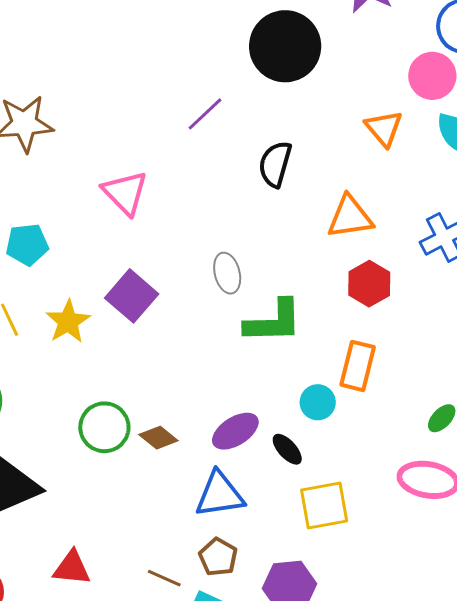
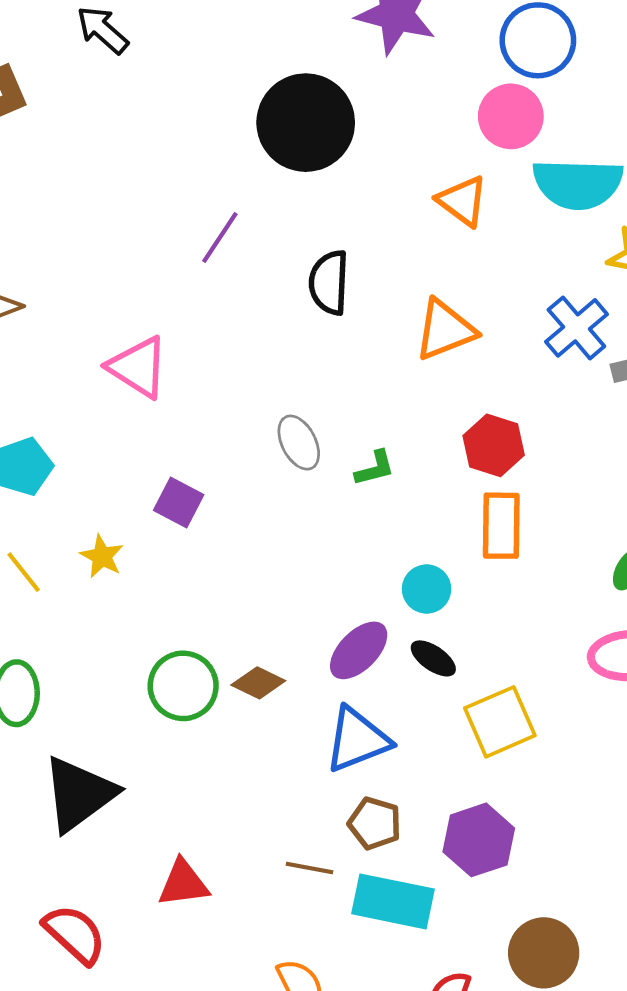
red hexagon: (369, 284) -> (494, 445), moved
purple square: (132, 296) -> (179, 503), size x0.7
yellow star: (68, 322) -> (102, 556), size x0.7
green L-shape: (273, 322) -> (375, 468), moved, size x0.5
cyan circle: (318, 402) -> (427, 589), moved

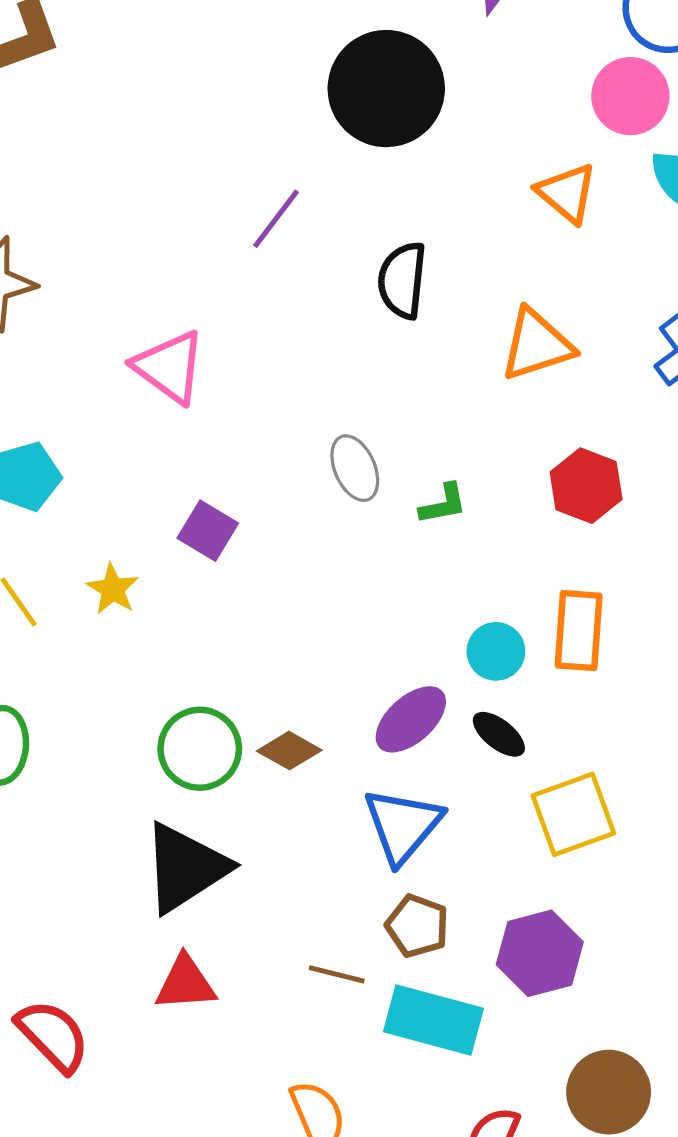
orange rectangle: (501, 526) -> (579, 631), moved
blue triangle: (357, 740) -> (403, 825), turned -32
black triangle: (79, 794) -> (185, 868), moved

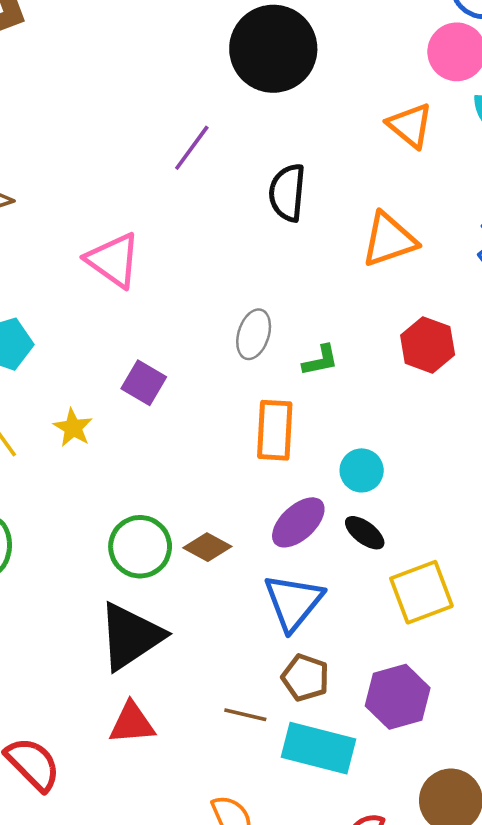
gray ellipse: (355, 468) -> (254, 334), turned 42
orange rectangle: (579, 631) -> (275, 430), moved

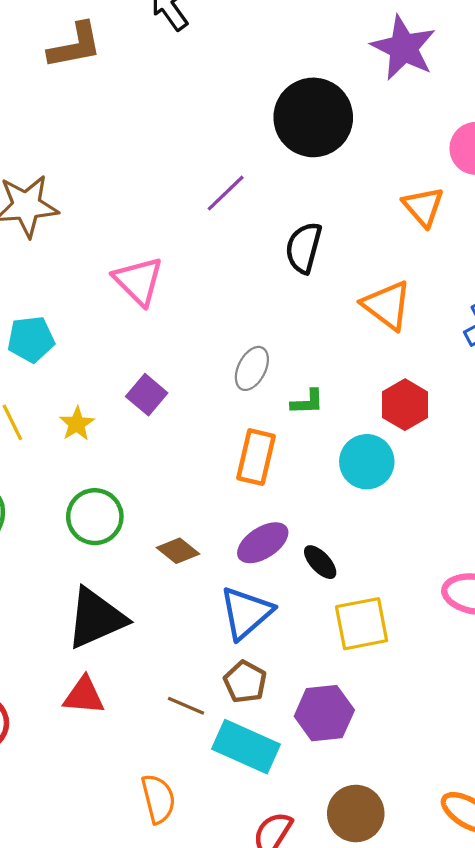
orange triangle: (389, 240) -> (387, 305), turned 46
cyan circle: (362, 470) -> (367, 462), moved, size x1.4
green circle: (140, 547) -> (95, 517), moved

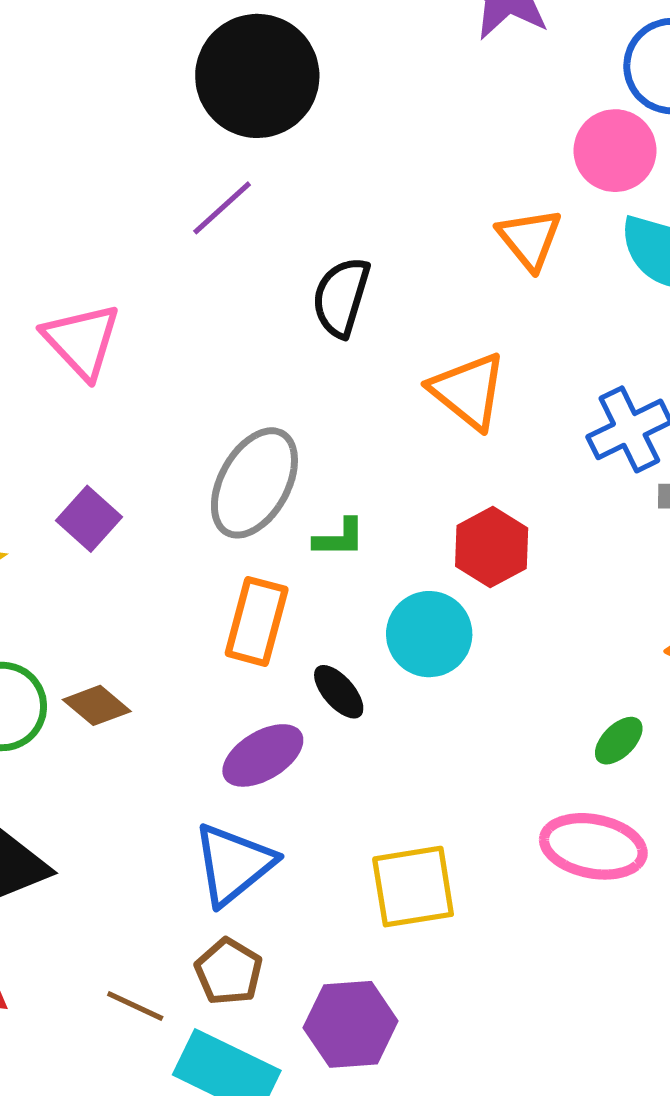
black circle: (313, 117) -> (257, 76), moved
gray ellipse: (252, 368) -> (254, 483), size x1.6
brown diamond: (178, 551) -> (97, 705), moved
black ellipse: (320, 562) -> (339, 692), moved

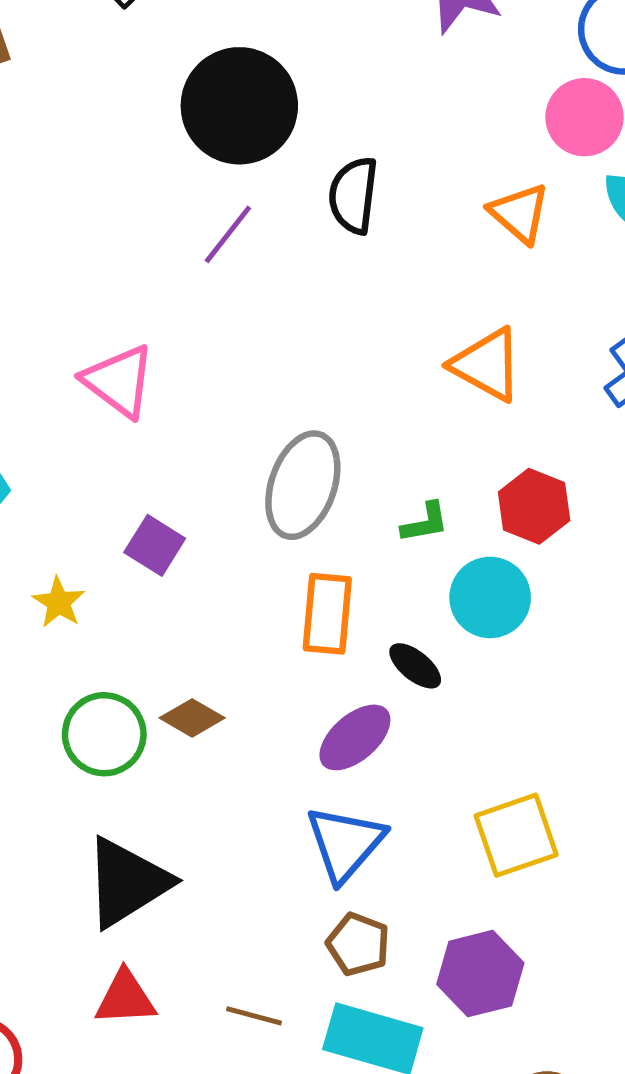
black semicircle: (341, 297) -> (353, 195), moved
green L-shape: (339, 538) -> (425, 523), moved
brown line: (135, 1006) -> (254, 1016), moved

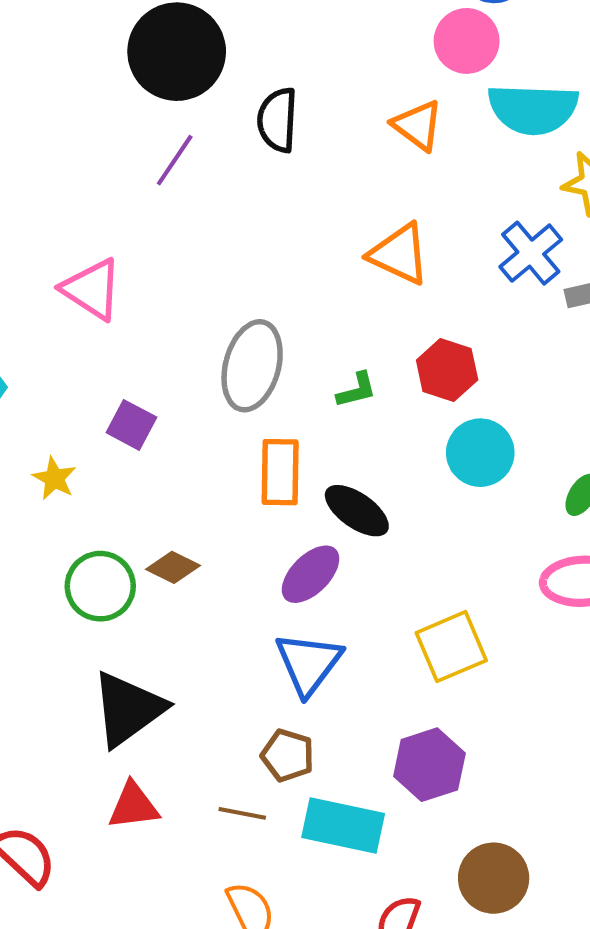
cyan circle: (490, 597) -> (480, 453), moved
black ellipse: (415, 666) -> (357, 511), size x1.4
brown pentagon: (358, 944) -> (288, 755), moved

